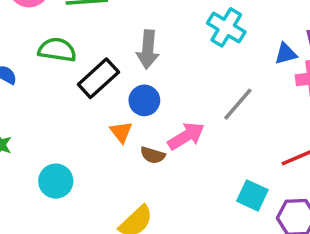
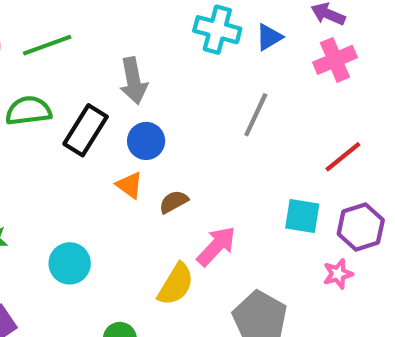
blue triangle: (286, 54) -> (269, 37), moved
pink arrow: (186, 136) -> (216, 246), moved
brown semicircle: (153, 155) -> (174, 202), turned 150

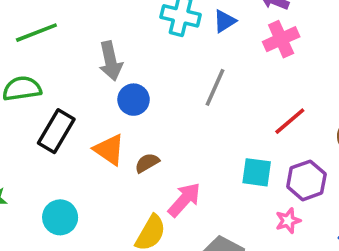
black rectangle: (86, 130) -> (56, 131), moved
blue circle: (146, 141) -> (134, 100), moved
orange triangle: (129, 185) -> (109, 150), size x1.4

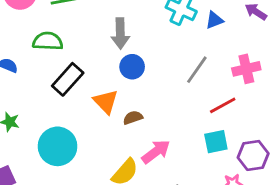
pink cross: (281, 39) -> (246, 69), moved
red line: (290, 121) -> (223, 105), moved
cyan square: (257, 172) -> (216, 142), turned -30
cyan circle: (60, 217) -> (58, 146), size x1.4

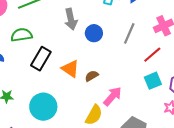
blue circle: (132, 67) -> (94, 33), moved

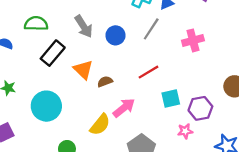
gray arrow: (71, 19) -> (84, 26), moved, turned -30
gray line: (129, 33) -> (151, 29), moved
red line: (152, 55) -> (149, 72), moved

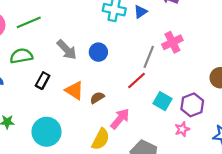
gray line: (151, 29) -> (149, 57), moved
black rectangle: (53, 53) -> (43, 81), size x0.7
cyan square: (171, 98) -> (162, 101), turned -36

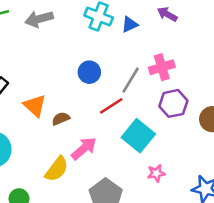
gray arrow: (67, 50) -> (39, 19), moved, turned 110
blue circle: (98, 52) -> (89, 72), moved
cyan square: (162, 101) -> (138, 136), size x1.4
purple hexagon: (192, 105) -> (173, 103), moved

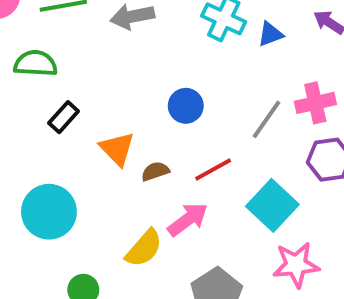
blue circle: (89, 72) -> (186, 106), moved
red line: (111, 106) -> (213, 169), moved
pink star: (156, 173) -> (296, 265), size x1.6

